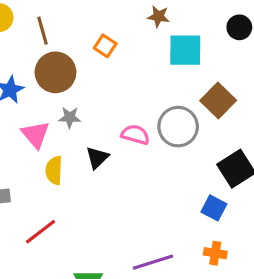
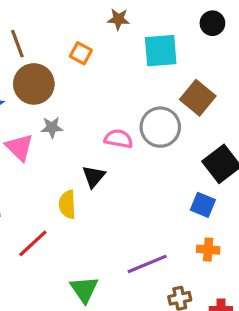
brown star: (158, 16) -> (118, 19), moved
black triangle: (97, 158) -> (94, 176), moved
yellow semicircle: (54, 170) -> (67, 204), moved

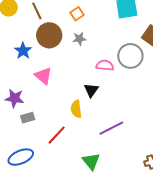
orange square: (81, 53) -> (77, 14), turned 32
gray star: (52, 127) -> (79, 39), moved
purple line: (147, 264) -> (111, 128), moved

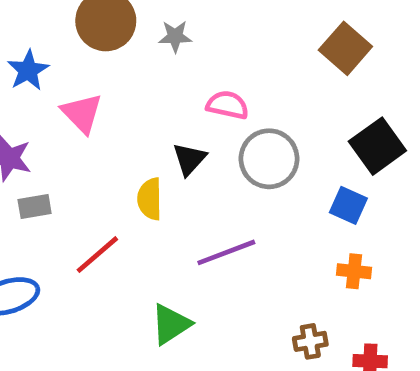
blue star: (23, 51) -> (28, 70), moved
gray circle: (130, 56) -> (269, 159), moved
green triangle: (91, 161) -> (171, 324), turned 30

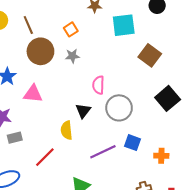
pink semicircle: (228, 105) -> (98, 85), turned -96
pink triangle: (82, 113) -> (33, 94), turned -36
blue square: (348, 205) -> (132, 143), moved

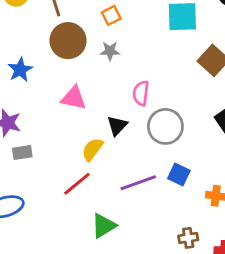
pink triangle: (33, 94) -> (74, 98), moved
yellow semicircle: (67, 130) -> (92, 149), turned 36
red line: (45, 157) -> (77, 184), moved

